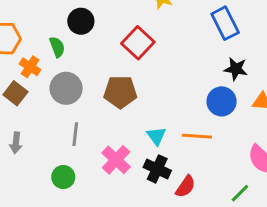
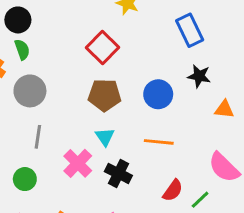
black circle: (81, 21) -> (18, 20), moved
brown pentagon: (120, 92) -> (105, 95), moved
blue circle: (222, 101) -> (158, 94), moved
cyan triangle: (156, 136) -> (105, 137), moved
red semicircle: (185, 186) -> (173, 190), moved

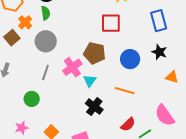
red square: (103, 48) -> (111, 23), moved, turned 35
pink cross: (78, 163) -> (72, 67), moved

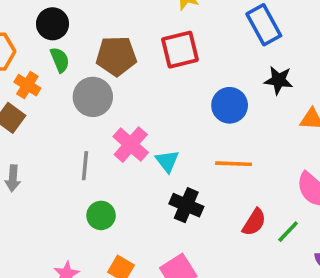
gray circle: (46, 41) -> (93, 97), moved
brown pentagon: (95, 53) -> (116, 56), moved
green circle: (32, 99) -> (101, 215), moved

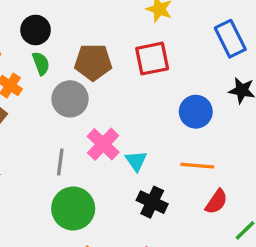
green circle: (101, 215) -> (73, 208), size x1.6
red semicircle: (254, 222) -> (216, 202), moved

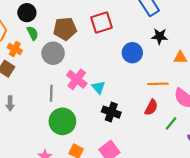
orange line: (197, 166) -> (158, 84), moved

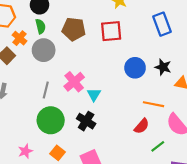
black star: (160, 36) -> (163, 67), moved
gray circle: (53, 53) -> (44, 50), moved
black cross: (111, 112) -> (86, 121), moved

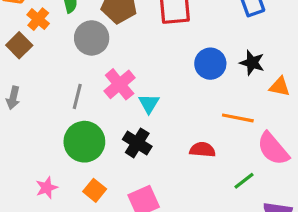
gray circle: (44, 50) -> (92, 38), moved
red semicircle: (142, 126) -> (202, 150), moved, turned -126

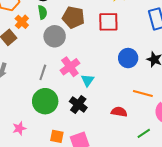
orange square: (95, 190) -> (57, 136), moved, turned -32

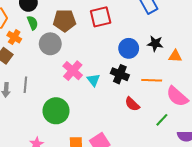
gray line: (43, 72) -> (25, 85), moved
black cross: (78, 104) -> (120, 74), moved
red semicircle: (119, 112) -> (132, 104), turned -133

